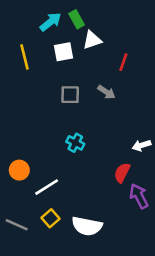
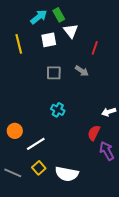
white triangle: (92, 40) -> (71, 31), turned -49

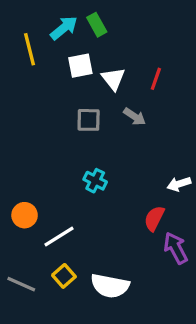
white triangle: (71, 31) -> (113, 79), moved
yellow line: (19, 44) -> (29, 49), moved

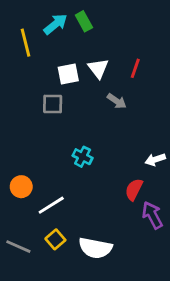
white square: (80, 66) -> (68, 74), moved
gray square: (89, 120) -> (53, 104), moved

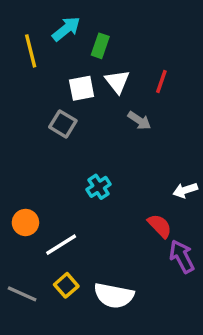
green rectangle: (84, 21) -> (100, 46), moved, turned 48
gray square: (53, 104) -> (63, 124), turned 30
cyan cross: (83, 157) -> (99, 187), turned 30
red semicircle: (134, 190) -> (160, 226), turned 110

